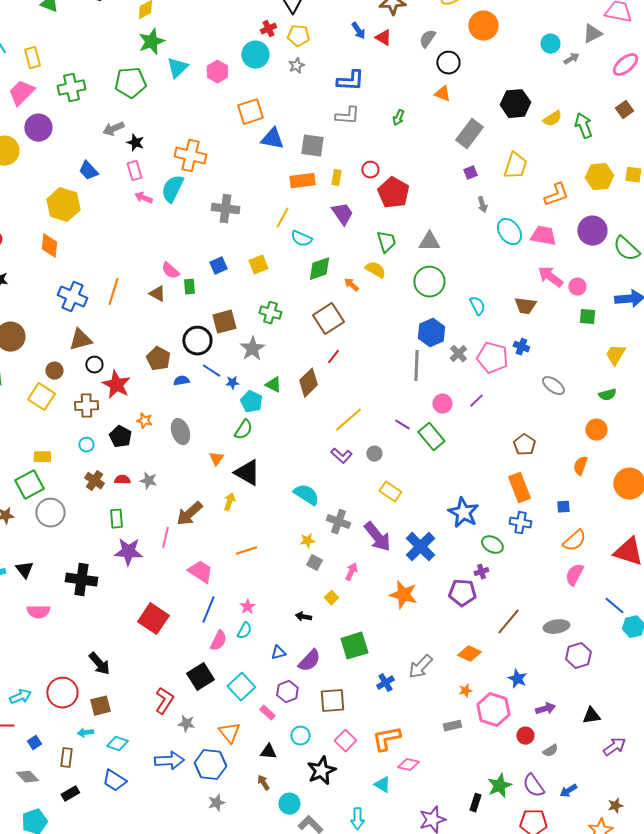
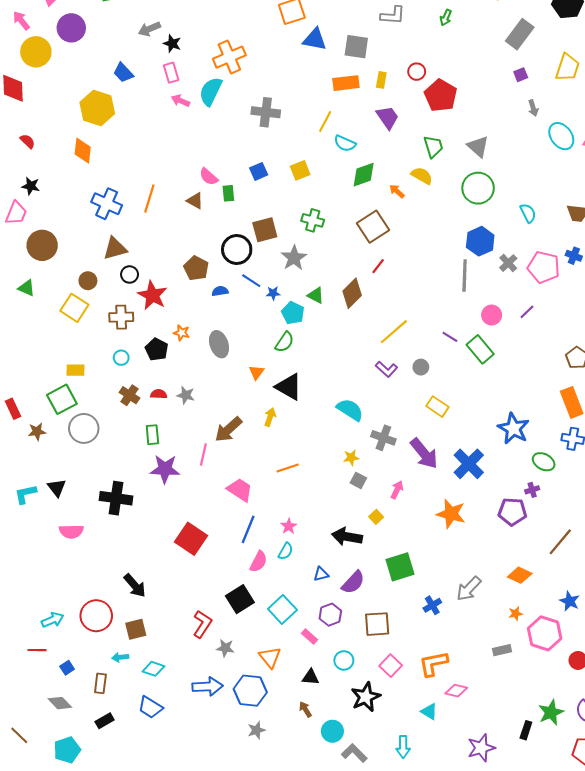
orange cross: (190, 156) -> (229, 57), turned -36
gray triangle: (429, 242) -> (478, 146), turned 40
black arrow: (303, 617) -> (347, 537), size x1.8

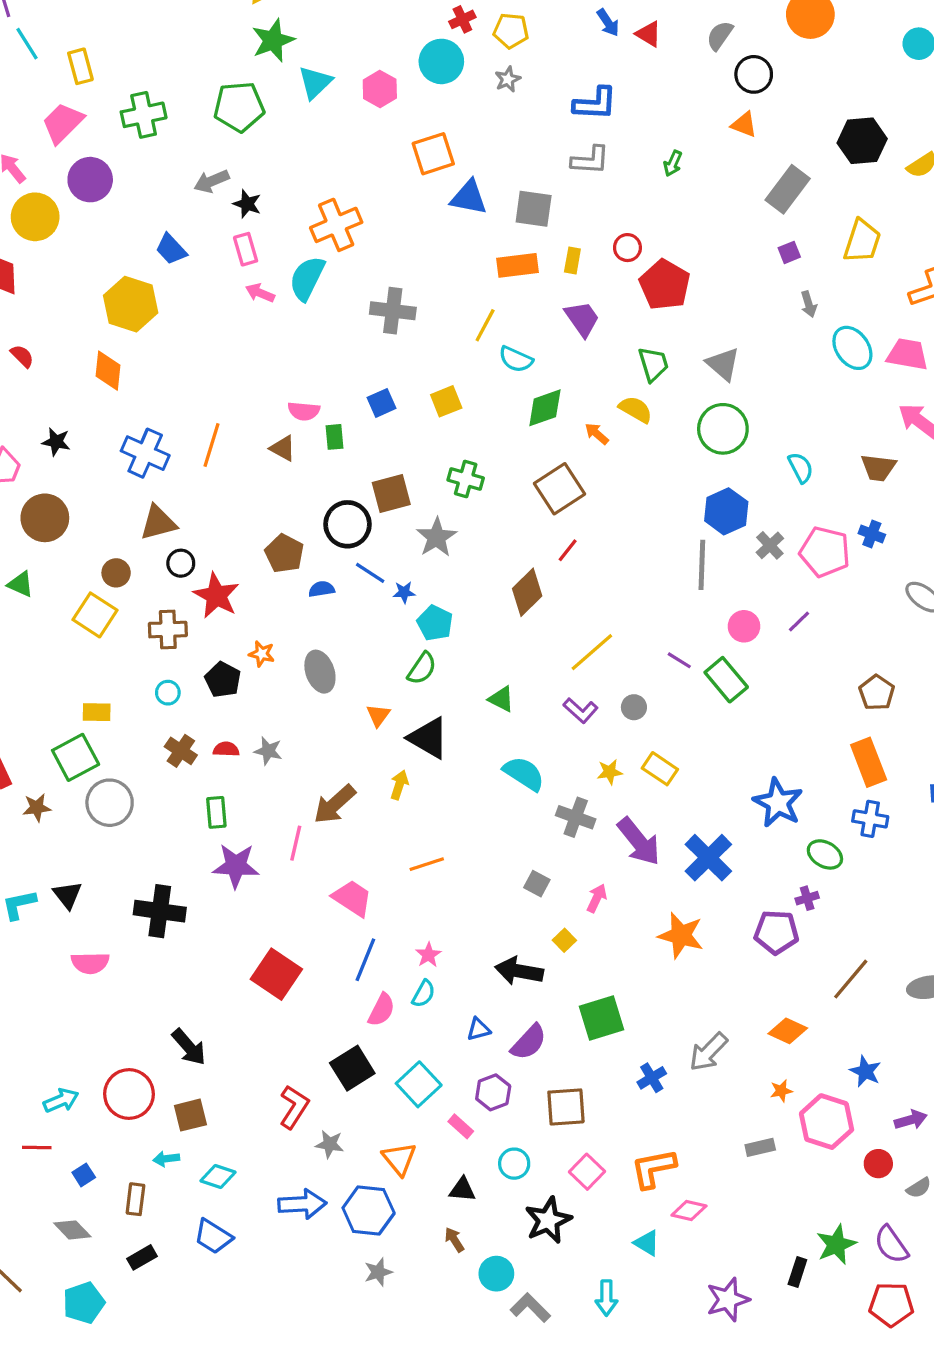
pink semicircle: (209, 177) -> (304, 411), turned -36
black star: (31, 186) -> (56, 442), moved
green triangle: (316, 295) -> (501, 699), moved
yellow star: (351, 458) -> (610, 772), moved

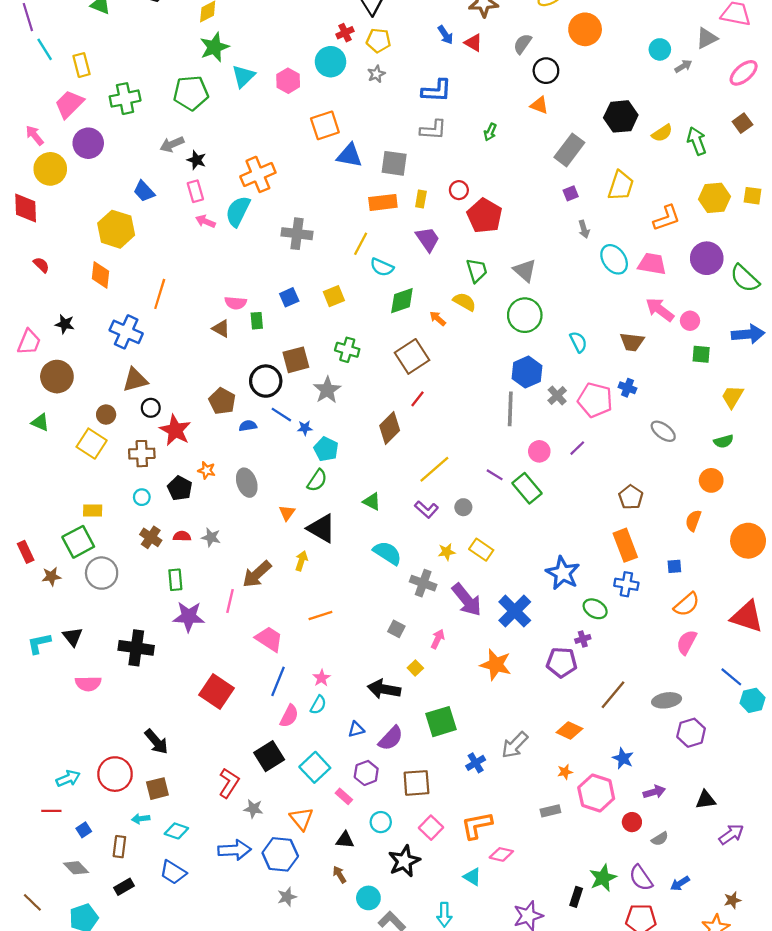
orange line: (212, 445) -> (160, 294), moved

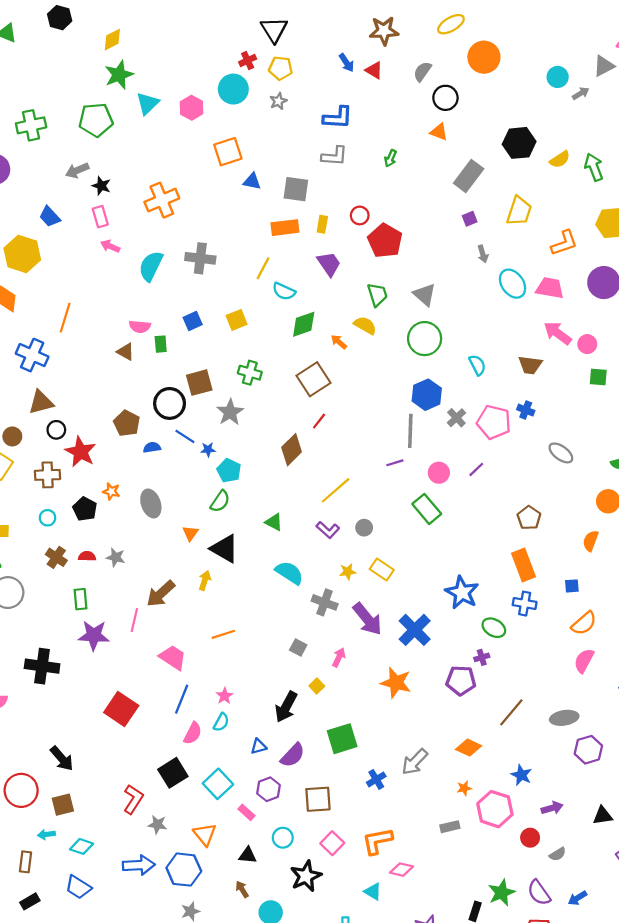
blue triangle: (349, 155) -> (252, 181), size x0.7
cyan semicircle: (238, 211) -> (151, 266), moved
purple line: (495, 475) -> (395, 463), moved, turned -49
black arrow: (384, 689) -> (286, 707), turned -72

